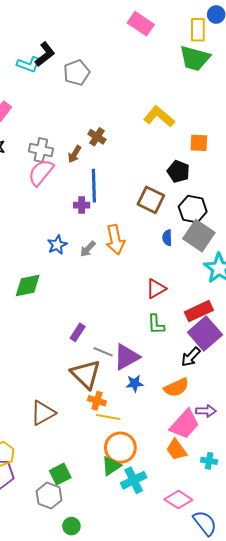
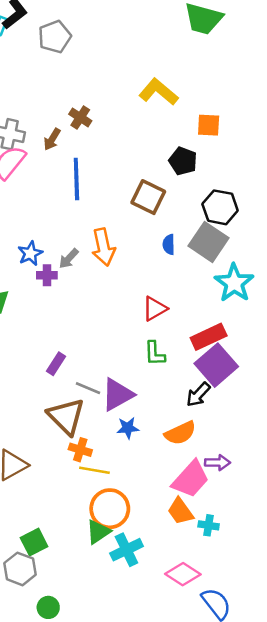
purple cross: (82, 205) -> (47, 275), moved
black hexagon: (193, 209) -> (220, 207), moved
cyan cross: (209, 461) -> (209, 525), moved

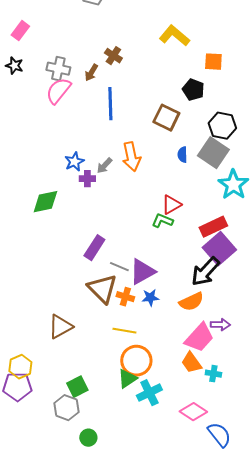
green L-shape: (155, 353) -> (162, 221), moved, turned 115
purple rectangle: (56, 364) -> (94, 248), size x1.4
black arrow: (198, 395) -> (205, 272), size x1.5
orange cross: (80, 450) -> (125, 297), moved

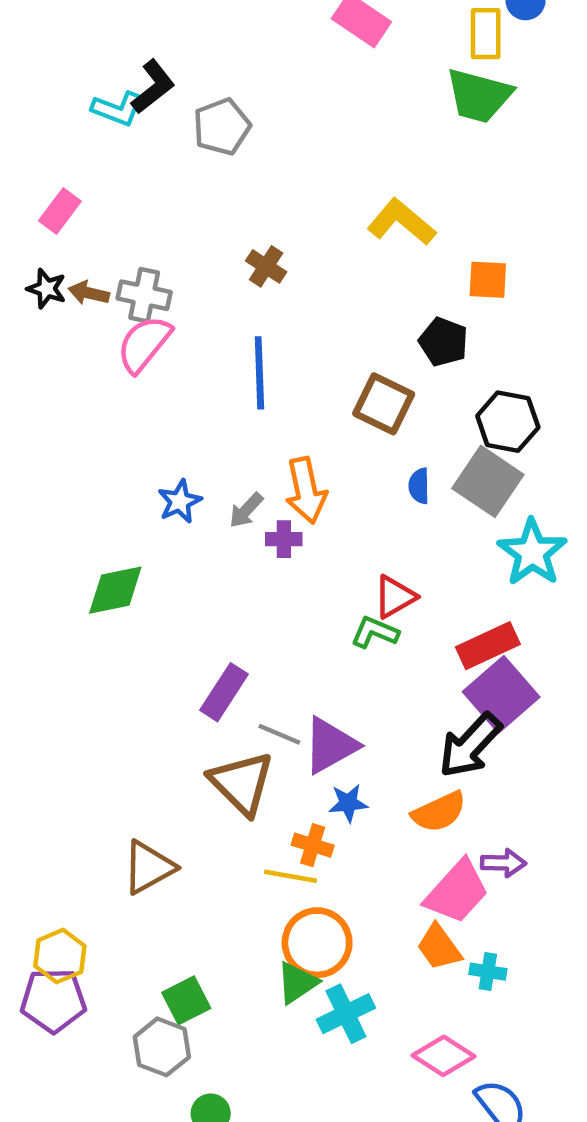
brown arrow: (91, 73) -> (89, 293), moved, turned 72
purple cross: (87, 179) -> (284, 539), moved
orange cross: (125, 297) -> (313, 845), moved

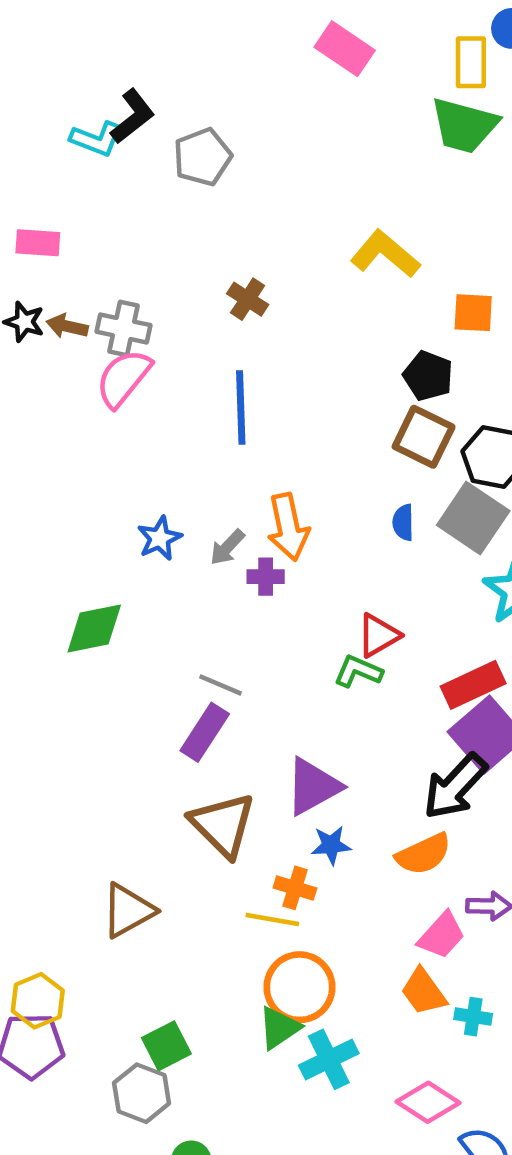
pink rectangle: (60, 211) -> (38, 243), turned 57
brown square: (384, 404) -> (424, 437), moved
gray line: (279, 734) -> (221, 685), moved
pink trapezoid: (457, 892) -> (442, 935), size x0.7

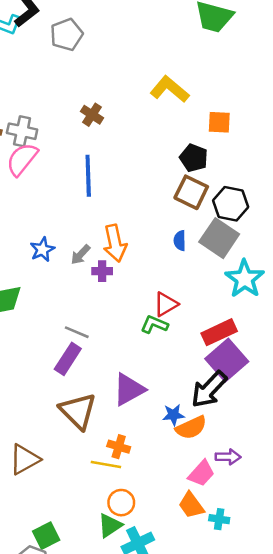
blue star: (331, 845) -> (173, 415), moved
orange circle: (299, 987) -> (121, 503), size x0.7

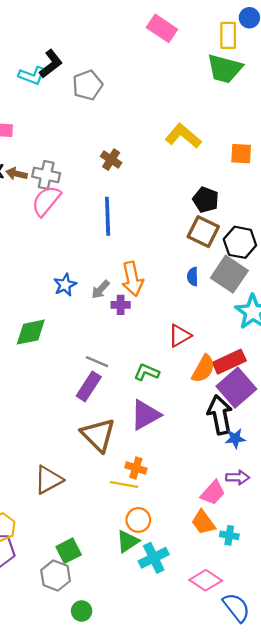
orange square: (219, 122) -> (241, 154), moved
green L-shape: (154, 325) -> (147, 372), moved
black arrow: (209, 389) -> (220, 415), turned 126
blue star: (173, 415) -> (235, 438), moved
orange semicircle: (191, 428) -> (203, 369), moved, turned -36

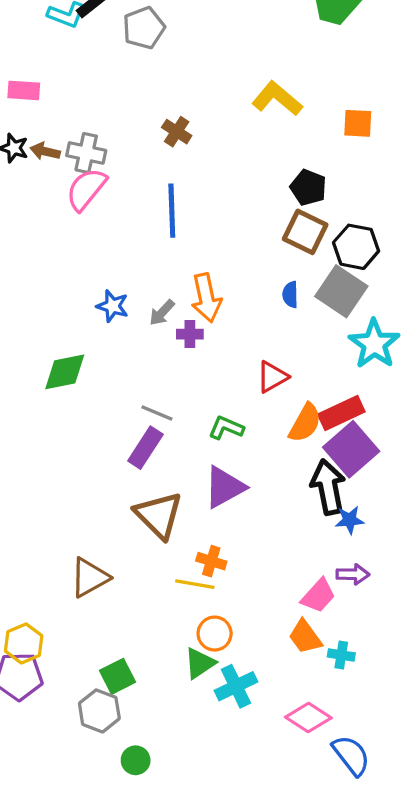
blue star: (65, 285) -> (113, 306), turned -30

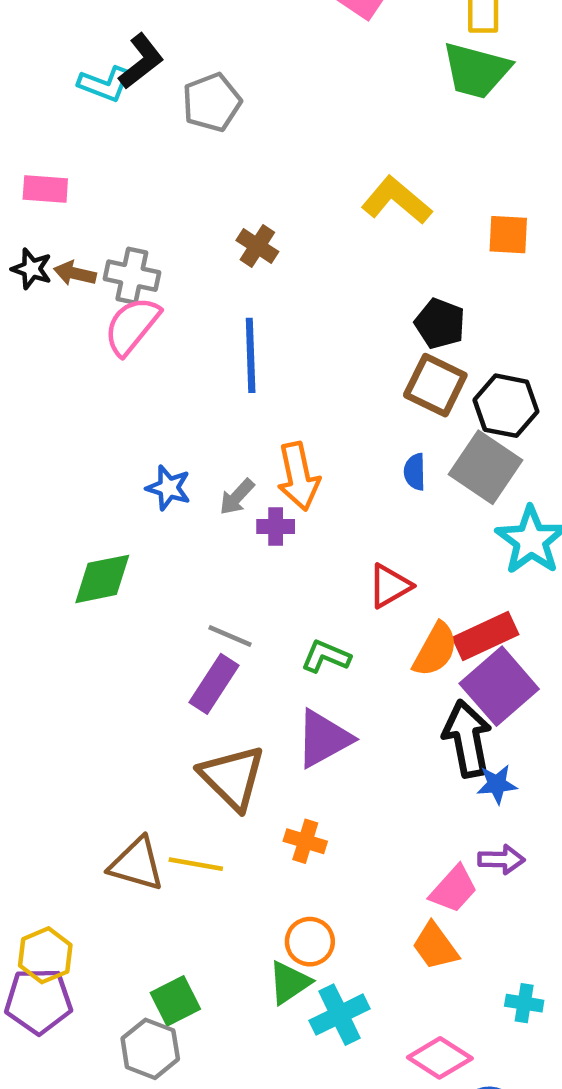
brown triangle: (89, 578) -> (137, 864), turned 45
yellow line: (195, 584) -> (196, 864), moved
cyan cross: (341, 655) -> (524, 1003), moved

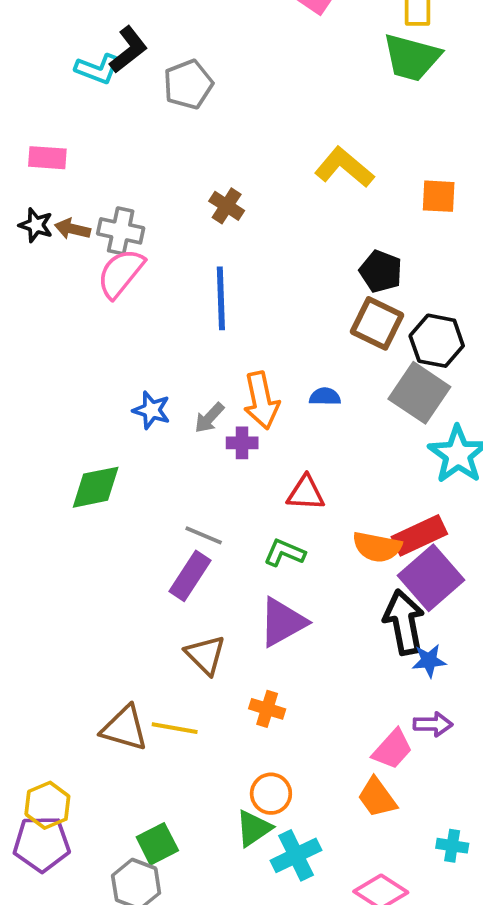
blue semicircle: (415, 472) -> (325, 397), moved, turned 92
red triangle: (390, 586) -> (306, 493), moved, turned 33
orange semicircle: (435, 650) -> (377, 547), turned 72
brown triangle: (232, 777) -> (205, 655), size x0.7

